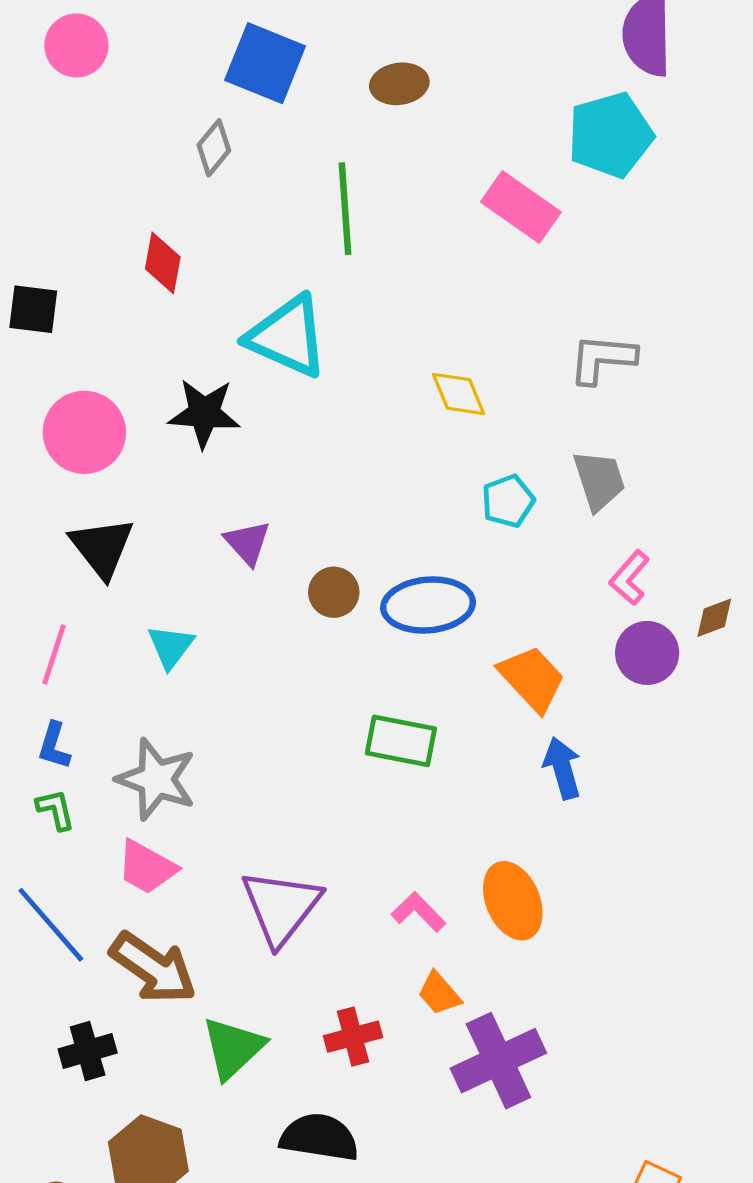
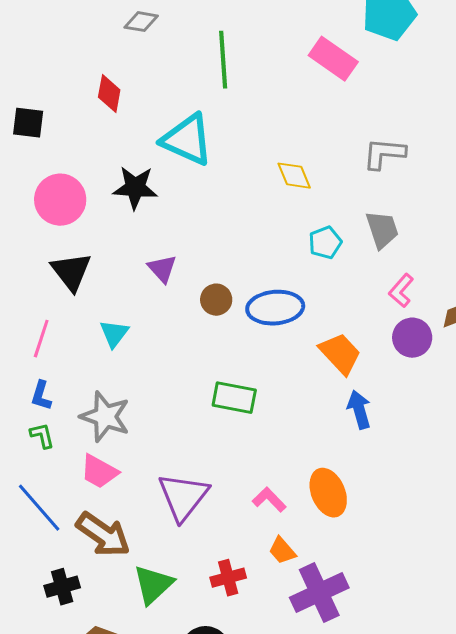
gray diamond: (214, 148) -> (141, 22), turned 60
green rectangle: (401, 741) -> (234, 398), moved

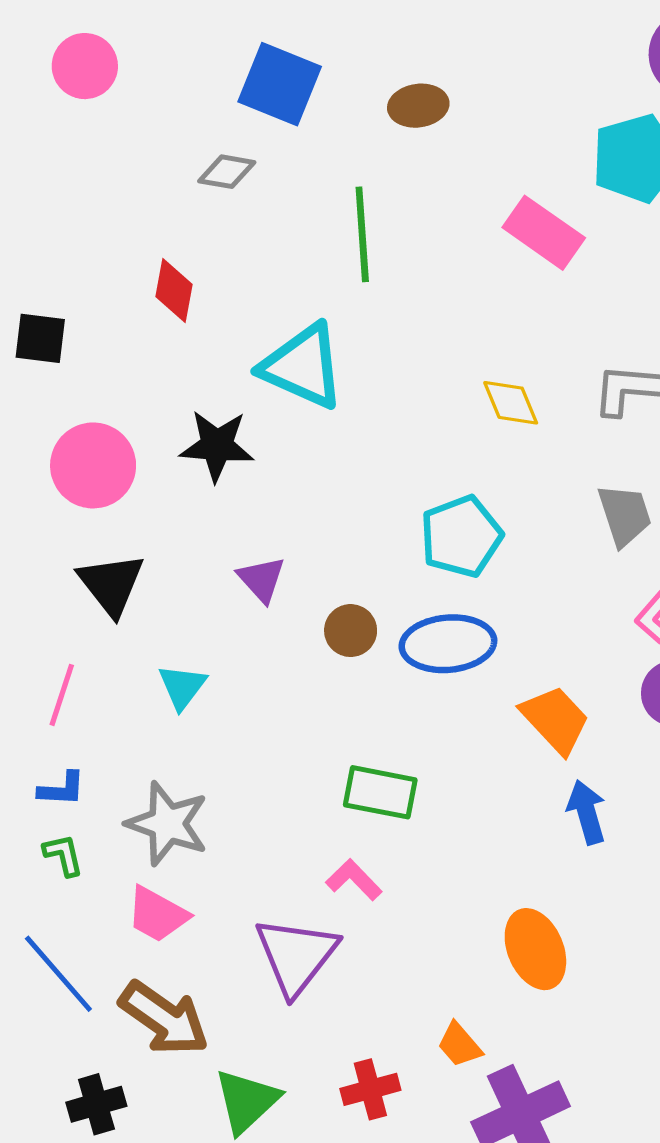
yellow diamond: (294, 176) -> (511, 403), moved
cyan pentagon: (325, 243) -> (461, 536), moved, size x1.5
blue L-shape: (41, 396) -> (62, 789), turned -104
pink L-shape: (269, 500) -> (354, 880), moved

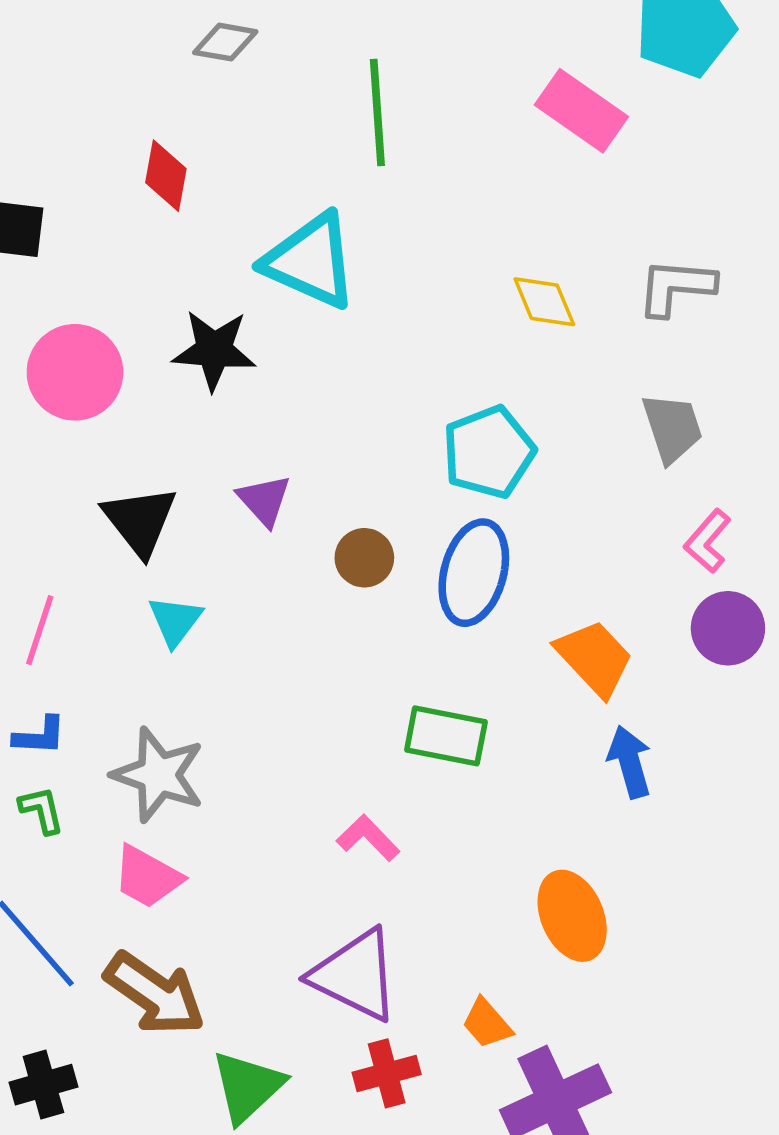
black triangle: (111, 584) -> (140, 521), moved
blue ellipse: (448, 644) -> (474, 573), turned -70
green rectangle: (380, 792) -> (446, 736), moved
purple triangle: (296, 956) -> (355, 975), moved, turned -42
black cross: (96, 1104) -> (43, 1085), moved

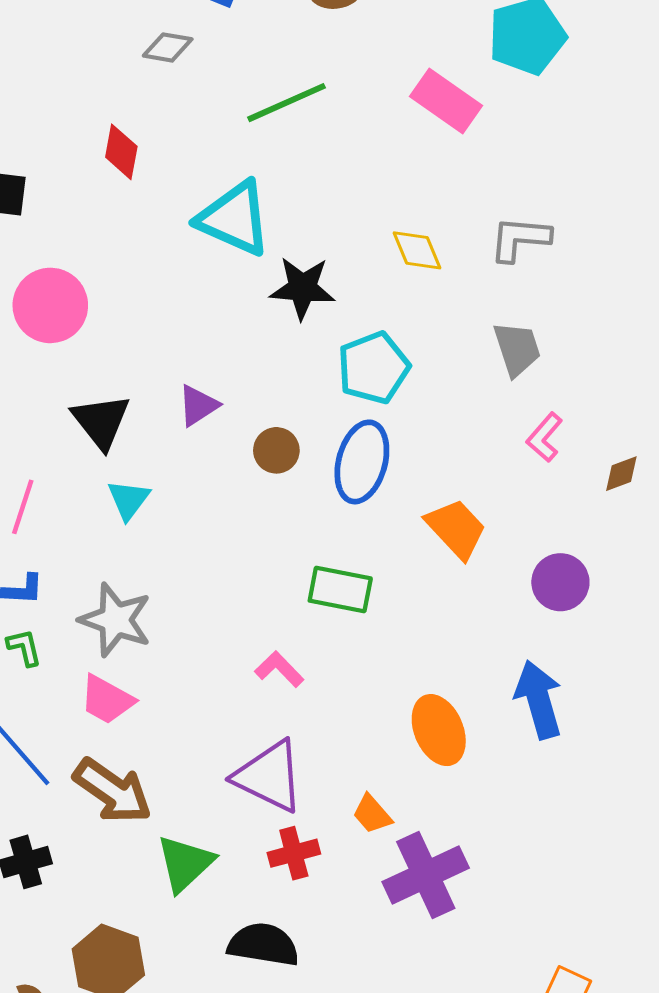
green line: (377, 113) -> (287, 103), turned 70
black star: (214, 350) -> (302, 288), moved
purple triangle: (264, 500) -> (198, 405), turned 39
purple circle: (728, 628) -> (560, 582), moved
blue arrow: (630, 762) -> (539, 700), moved, size x1.4

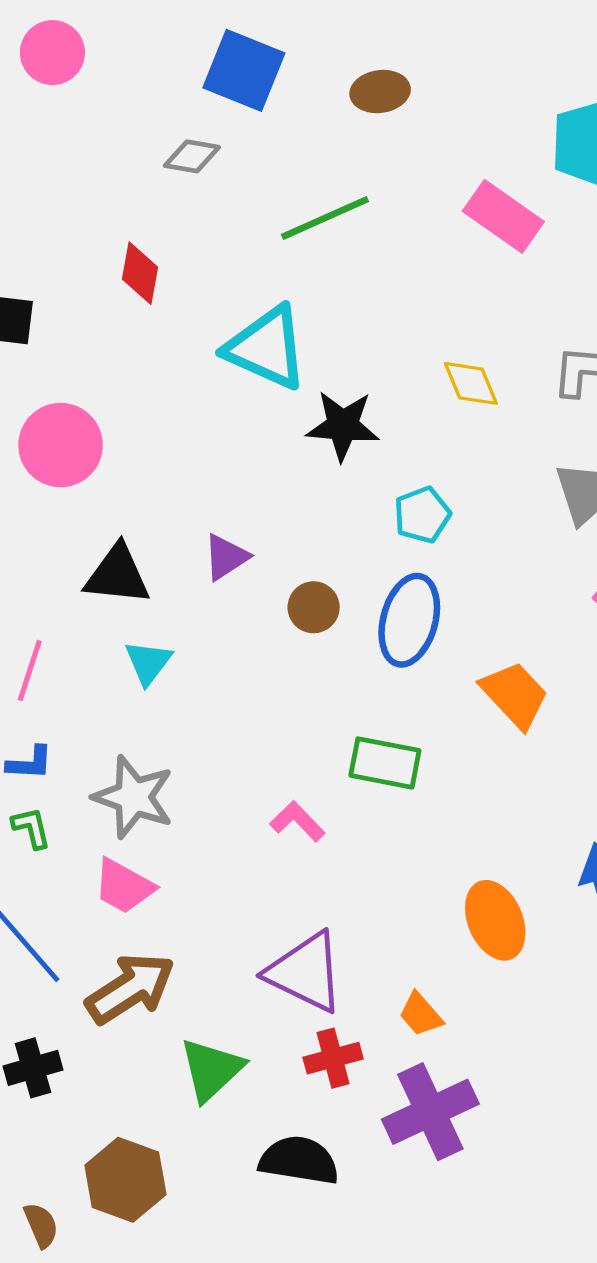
cyan pentagon: (373, 368) -> (422, 515), size x0.7
black triangle: (101, 421) -> (117, 575), turned -46
pink L-shape: (279, 669) -> (297, 821), moved
brown arrow: (113, 791) -> (130, 988), turned -68
purple cross: (426, 875) -> (430, 1112), moved

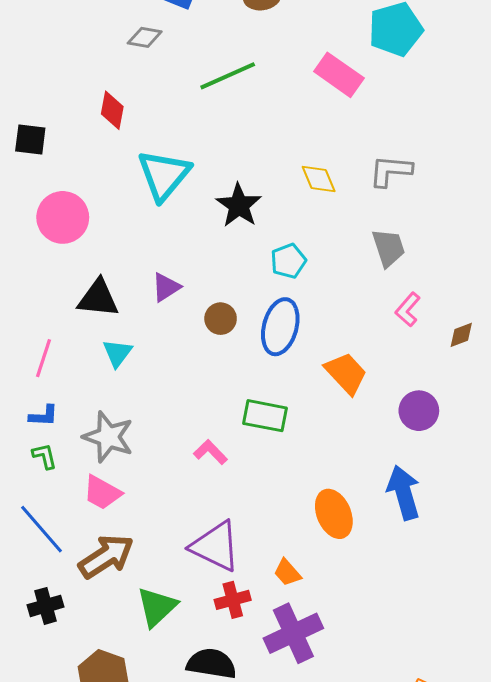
cyan triangle: (267, 348) -> (164, 175), moved, turned 46
black star: (343, 426) -> (239, 205), turned 30

